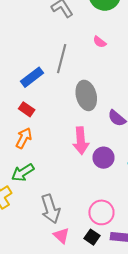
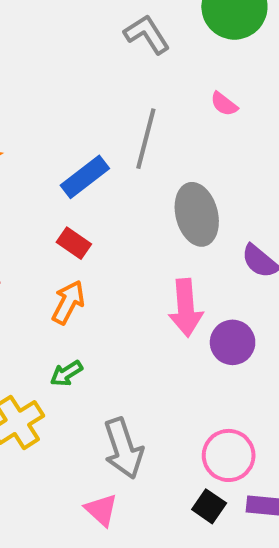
green arrow: (23, 173) -> (66, 373), size x0.7
pink triangle: (61, 236) -> (101, 510), moved

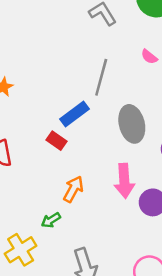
blue rectangle: (85, 177) -> (74, 114), moved
orange arrow: (68, 302) -> (73, 189), moved

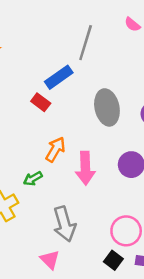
gray ellipse: (132, 124) -> (107, 107), moved
pink arrow: (124, 181) -> (85, 168), moved

